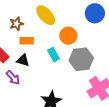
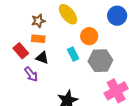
orange rectangle: (27, 41) -> (38, 39), moved

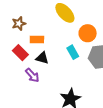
brown star: (38, 21) -> (19, 24), moved

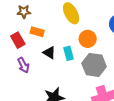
black triangle: (42, 58) -> (49, 53), moved

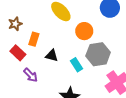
orange rectangle: (37, 32) -> (34, 39), turned -72
cyan rectangle: (68, 53) -> (76, 65), moved

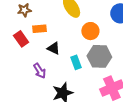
orange rectangle: (34, 39) -> (40, 29), turned 56
purple arrow: (31, 75) -> (40, 71), moved

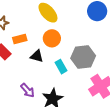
orange circle: (90, 31) -> (52, 38), moved
purple arrow: (40, 71) -> (28, 90), moved

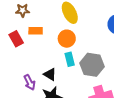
black triangle: (37, 56) -> (50, 74), moved
cyan rectangle: (61, 67) -> (70, 59), moved

